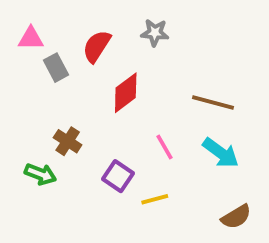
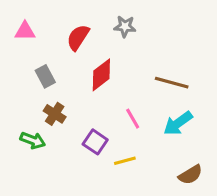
gray rectangle: (56, 68) -> (45, 76), moved
cyan arrow: (221, 153) -> (178, 123), turned 108

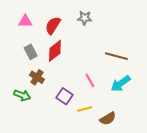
pink triangle: (25, 31) -> (25, 21), moved
red diamond: (101, 75) -> (55, 51), moved
brown semicircle: (190, 175) -> (108, 119), moved

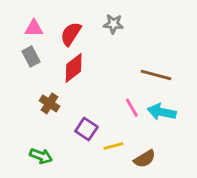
gray rectangle: (31, 52) -> (31, 57), moved
pink line: (90, 80) -> (132, 108), moved
cyan arrow: (121, 84) -> (162, 112), turned 48
green arrow: (22, 95) -> (41, 156), moved

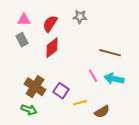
brown cross: (49, 103) -> (35, 87), moved, size x1.5

